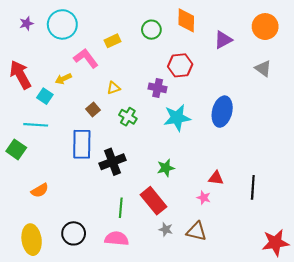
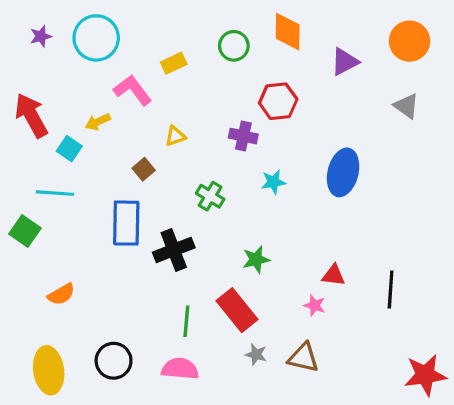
green cross: (128, 117) -> (210, 196), moved
cyan star: (177, 118) -> (273, 182), size x0.6

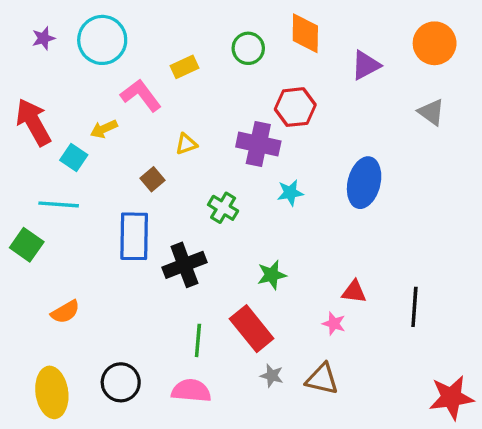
purple cross: (243, 136) -> (258, 144), size x1.4

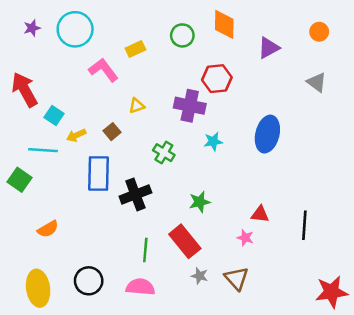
orange circle: (435, 43) -> (319, 32), size x0.6
yellow arrow: (104, 129) -> (76, 135), moved
brown triangle: (322, 379) -> (237, 278), turned 35

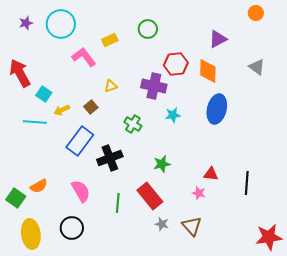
orange diamond: (224, 24) -> (208, 71), moved
orange circle: (319, 32) -> (256, 13), moved
blue rectangle: (98, 174) -> (80, 141), turned 36
green square: (20, 180) -> (16, 198), moved
pink semicircle: (140, 287) -> (81, 191), moved, turned 55

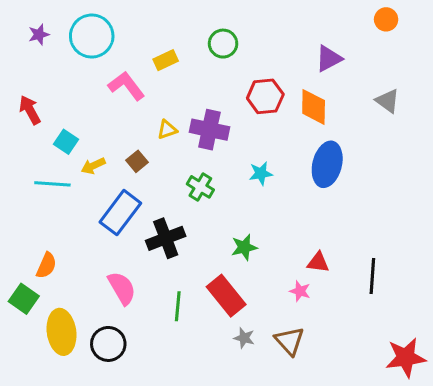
red arrow: (20, 73) -> (30, 110), size x0.7
purple cross: (154, 86) -> (209, 130), moved
orange semicircle: (39, 186) -> (46, 265), moved, turned -36
yellow ellipse: (31, 234) -> (62, 332), moved

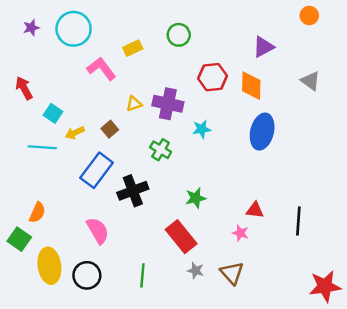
cyan star: (261, 173) -> (202, 129), moved
green line: (178, 306) -> (142, 275), moved

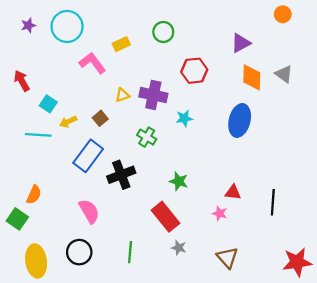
orange diamond: (251, 86) -> (252, 77), moved
green star: (196, 198) -> (179, 181), turned 30
yellow ellipse: (49, 266) -> (36, 261), moved
brown triangle: (232, 273) -> (227, 258), moved

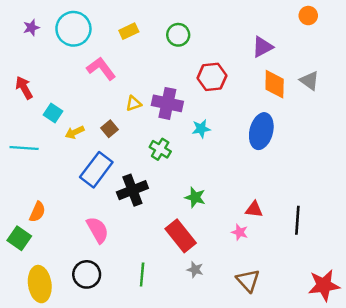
yellow rectangle: (121, 44) -> (129, 31), moved
cyan line: (38, 135) -> (24, 148), moved

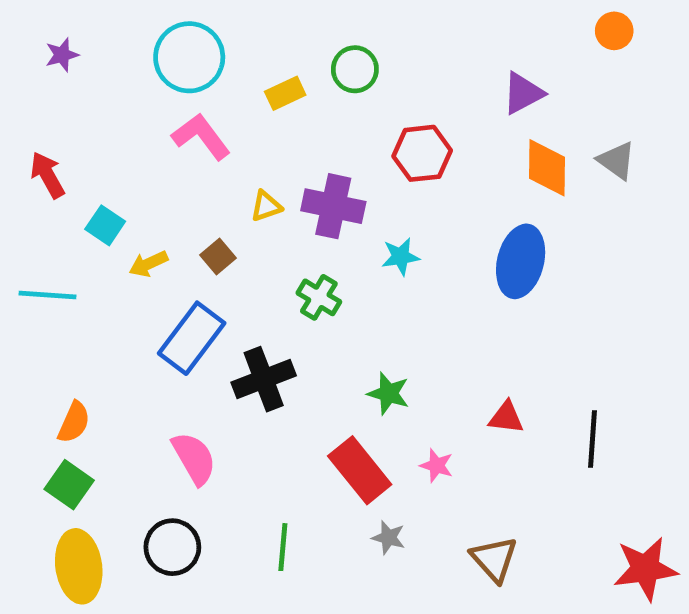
cyan circle: (73, 29) -> (189, 57), moved
yellow rectangle: (129, 31) -> (285, 93), moved
pink star: (240, 232) -> (437, 465), moved
green square: (19, 238) -> (69, 485), moved

